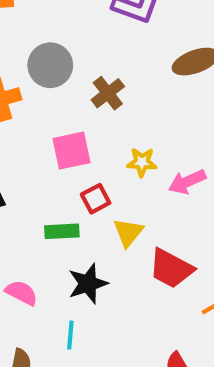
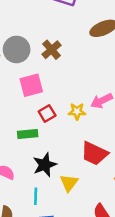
gray circle: (50, 65) -> (17, 49), moved
yellow star: (142, 162) -> (77, 111), moved
yellow triangle: (128, 232) -> (69, 183), moved

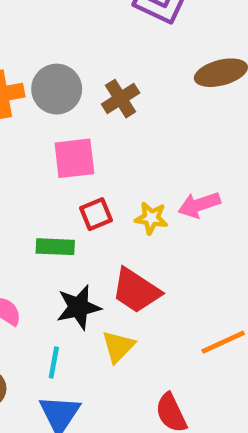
red trapezoid: (94, 153) -> (136, 291), moved

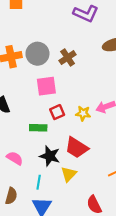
black star: (79, 307) -> (50, 156), turned 30

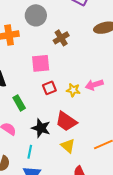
gray circle: (37, 54) -> (36, 15), moved
green rectangle: (38, 128) -> (19, 103), moved, turned 56
yellow triangle: (69, 174) -> (68, 146), moved, turned -35

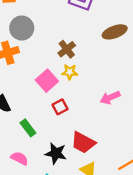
gray circle: (36, 15) -> (22, 28), moved
pink square: (41, 63) -> (47, 81), turned -30
yellow star: (73, 90) -> (70, 72), moved

